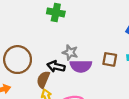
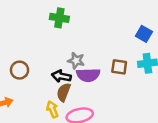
brown circle: (18, 60) -> (20, 70), size x0.6
brown semicircle: (43, 80) -> (64, 92), moved

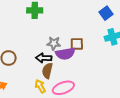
blue square: (144, 34) -> (106, 13), turned 32
brown square: (119, 67) -> (77, 44), moved

